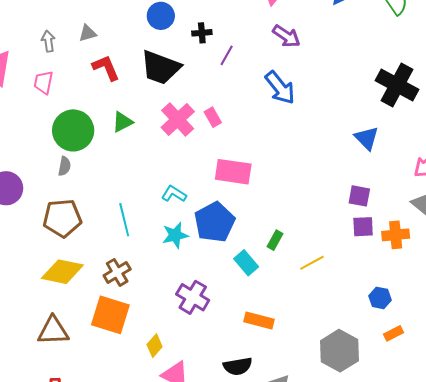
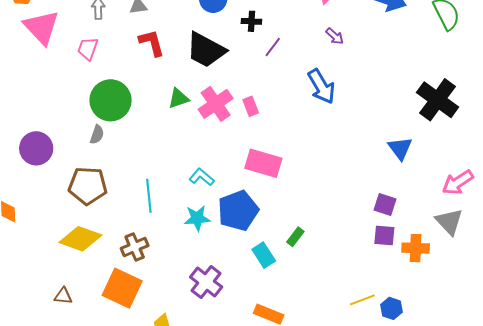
purple arrow: (286, 36) -> (335, 36), size x0.7
green triangle: (122, 122) -> (178, 98), moved
yellow line: (312, 263) -> (362, 300), moved
brown triangle: (53, 331) -> (63, 296), size x0.6

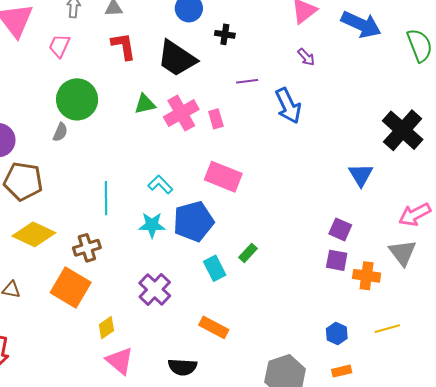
purple line: (273, 47) -> (247, 81), moved, turned 40
brown pentagon: (88, 186) -> (23, 181), moved
yellow line: (362, 300) -> (387, 329), moved

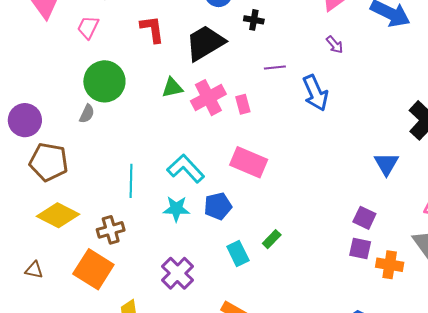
black trapezoid: (177, 58) -> (205, 43), turned 114
cyan L-shape: (160, 185) -> (186, 169), size x1.5
blue pentagon: (193, 221) -> (218, 206), size x0.7

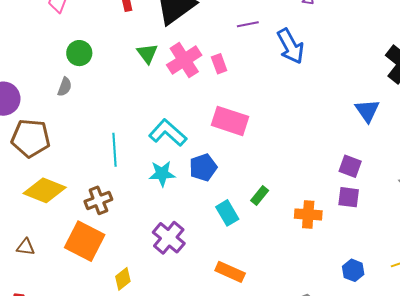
green circle: (104, 81) -> (79, 53), size x0.6
green triangle: (172, 88) -> (147, 53), turned -50
orange cross: (390, 265) -> (308, 214), moved

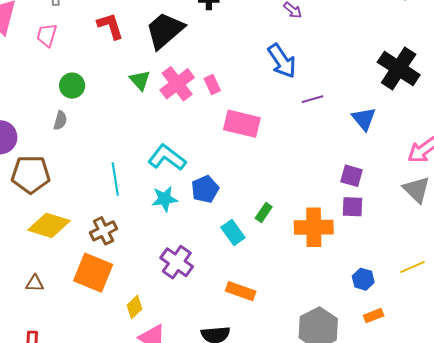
purple line: (248, 24) -> (312, 99), moved
pink rectangle: (230, 121) -> (242, 124), moved
orange cross: (308, 214) -> (314, 227), size x1.4

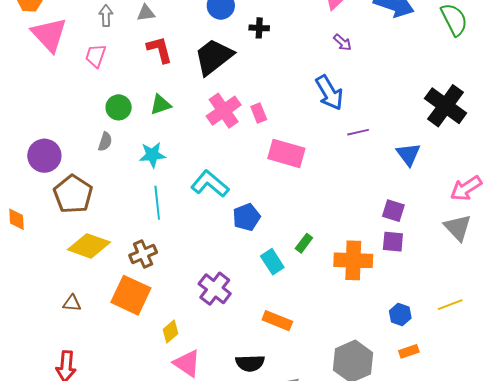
green triangle: (140, 80) -> (161, 105), moved, turned 50
brown pentagon: (31, 174) -> (73, 194), turned 30
cyan star: (165, 199) -> (152, 155), moved

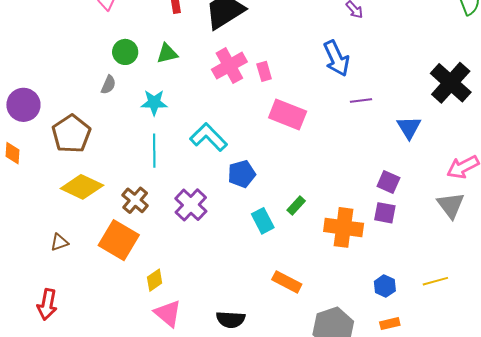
purple circle: (44, 156) -> (23, 105), moved
brown cross: (143, 254) -> (135, 200), turned -32
purple cross: (215, 289) -> (191, 205), moved
brown triangle: (72, 303) -> (59, 242), turned -30
orange rectangle: (277, 321) -> (287, 282), moved

